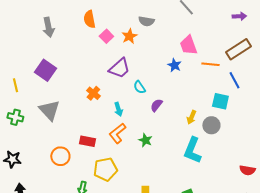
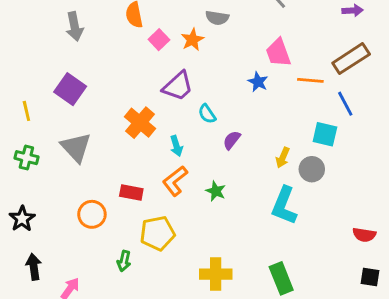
orange cross: (93, 93) -> (140, 123), size x1.5
black star: (12, 159) -> (22, 219), turned 30

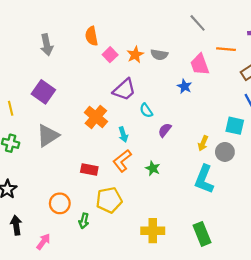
gray semicircle: (217, 18) -> (159, 55), moved
orange line: (310, 80) -> (226, 49), moved
gray triangle: (76, 147) -> (48, 136), turned 40
orange circle: (92, 214) -> (60, 203), moved

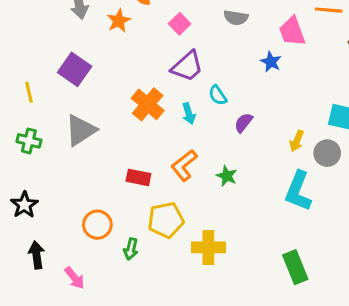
pink square: (110, 55) -> (180, 24), moved
orange star: (135, 55) -> (119, 21), moved
cyan arrow: (123, 134) -> (189, 114), moved
yellow cross: (153, 231) -> (208, 247), moved
pink arrow: (43, 242) -> (75, 278), turned 105

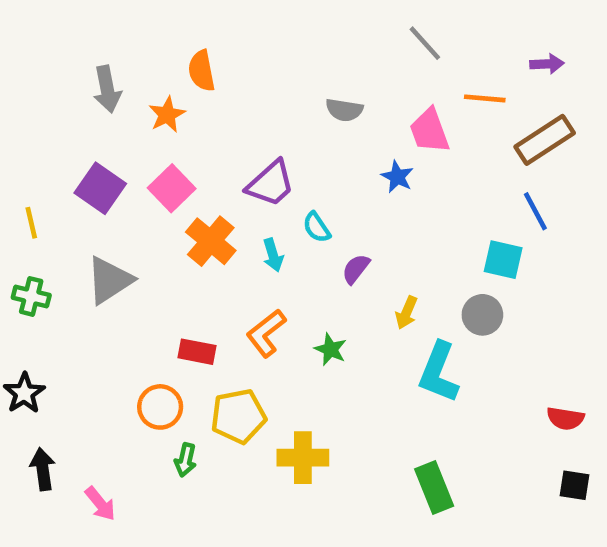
pink square: (180, 24) -> (172, 188), moved, size x1.4
yellow arrow: (297, 141) -> (406, 313), moved
orange circle: (97, 225) -> (160, 407), moved

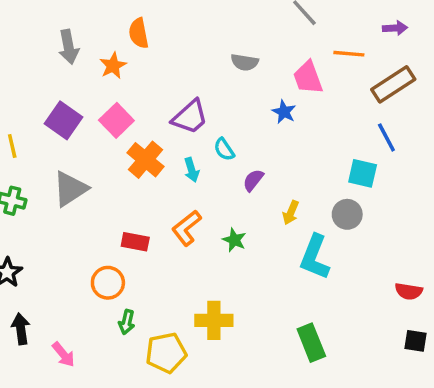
yellow pentagon: (238, 416) -> (166, 353), moved

